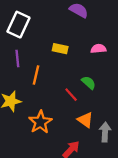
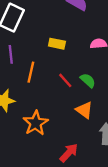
red line: (71, 95) -> (65, 80), moved
orange triangle: (85, 120) -> (84, 110), moved

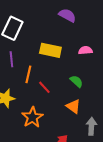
yellow rectangle: (57, 44) -> (50, 50), size x1.5
red line: (65, 80) -> (44, 87), moved

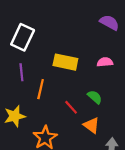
purple semicircle: (67, 15) -> (109, 23), moved
red line: (44, 87) -> (71, 107), moved

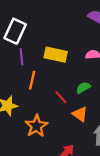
purple line: (21, 72) -> (21, 57), moved
green semicircle: (95, 97) -> (83, 88), turned -72

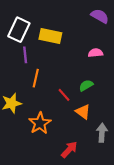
yellow rectangle: (56, 55) -> (50, 36), moved

